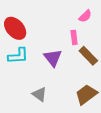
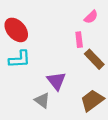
purple triangle: (53, 58) -> (56, 81), moved

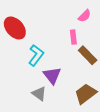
cyan L-shape: (20, 59) -> (36, 55), moved, turned -50

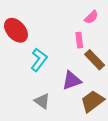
purple triangle: (52, 75) -> (72, 80), moved, turned 48

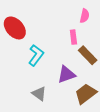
pink semicircle: (91, 17) -> (85, 16), turned -32

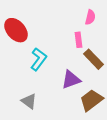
gray triangle: (39, 94) -> (29, 101), moved

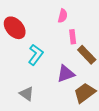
pink semicircle: (90, 17) -> (63, 16), moved

